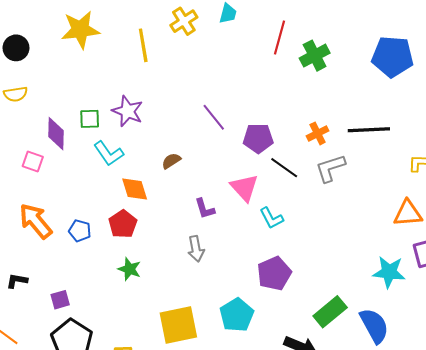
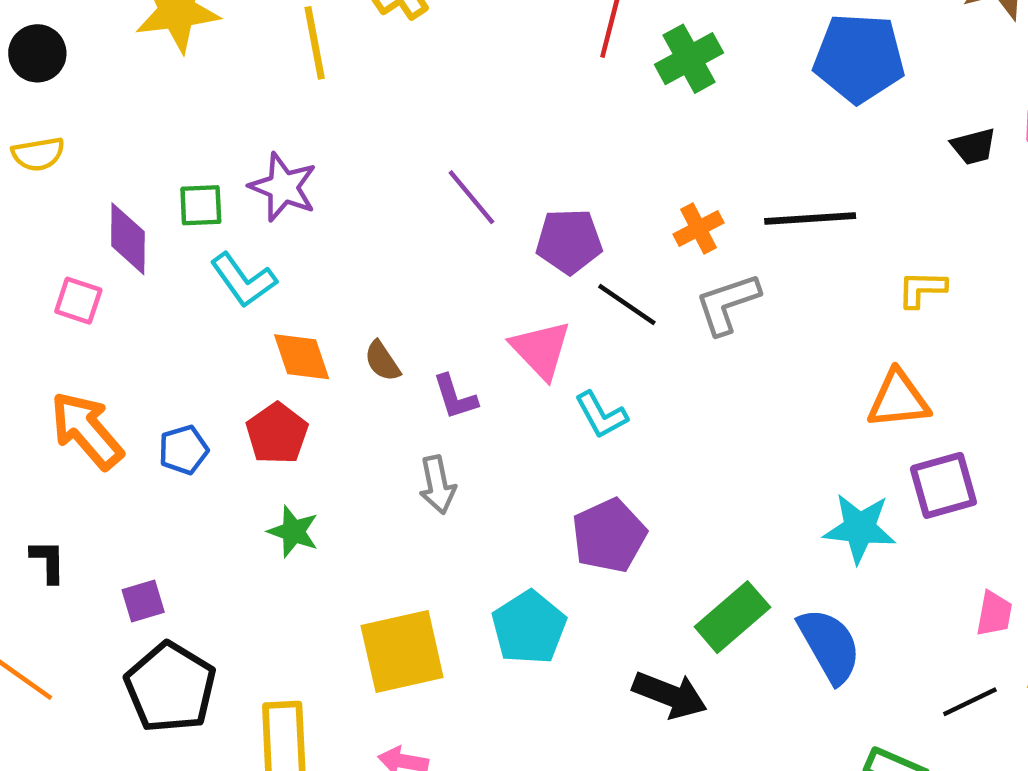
brown semicircle: (171, 161) -> (382, 361), moved, turned -90
blue pentagon: (80, 231) -> (183, 450), turned -30
black L-shape: (17, 281) -> (48, 561), turned 80

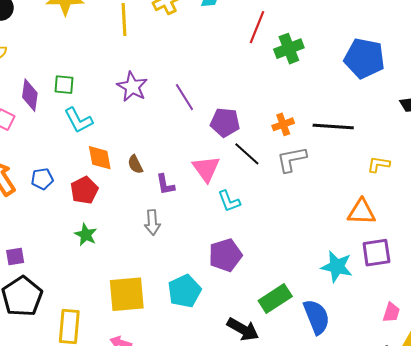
purple star: (283, 187) -> (132, 87), moved
blue pentagon: (183, 450) -> (42, 179), moved

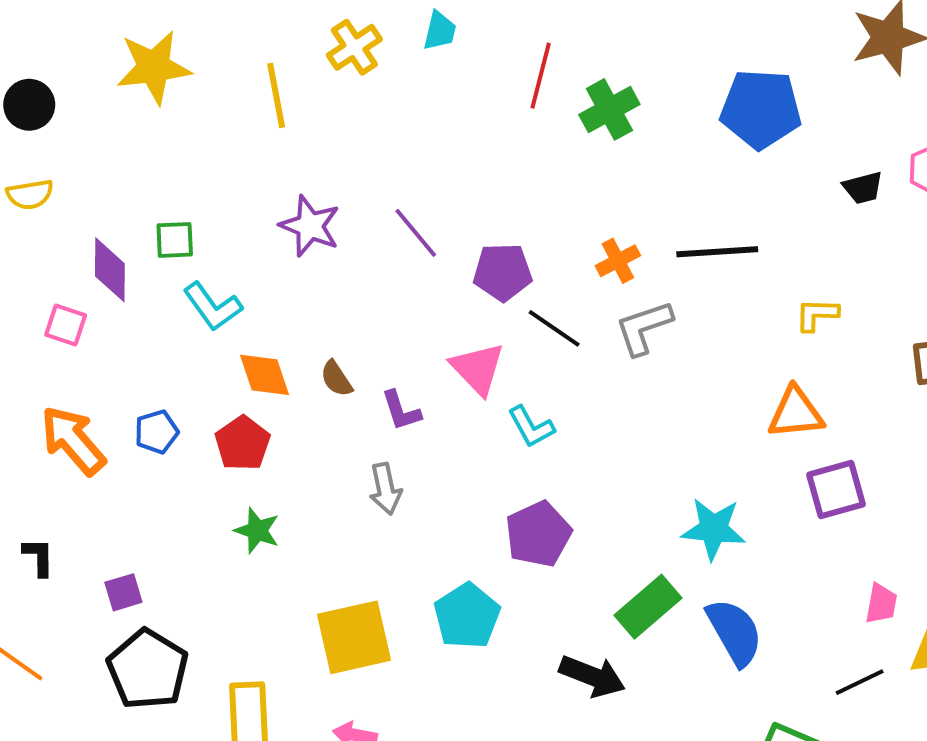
cyan star: (337, 267) -> (714, 529), moved

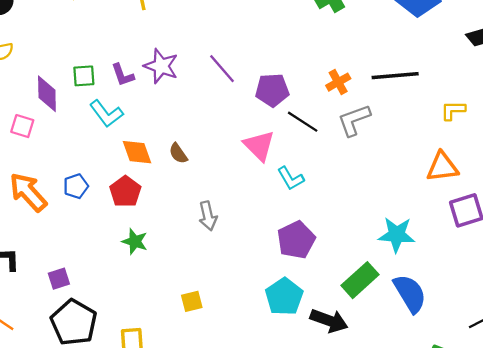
purple L-shape: (401, 411) -> (123, 75), moved
cyan pentagon: (467, 616) -> (284, 297), moved
yellow square: (354, 637) -> (192, 301), size x0.5

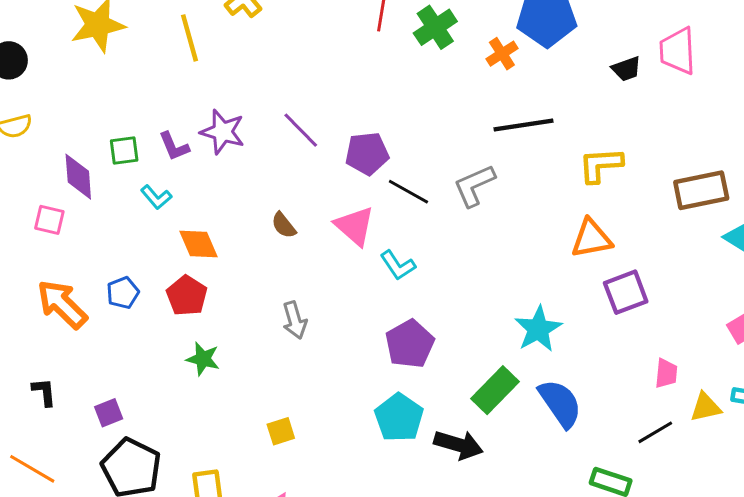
orange cross: (338, 82) -> (502, 54), moved
yellow L-shape: (453, 110) -> (601, 165), size x1.4
cyan L-shape: (106, 114) -> (156, 197), size x0.7
brown semicircle: (178, 153) -> (284, 225), moved
cyan star: (397, 235) -> (538, 329), turned -30

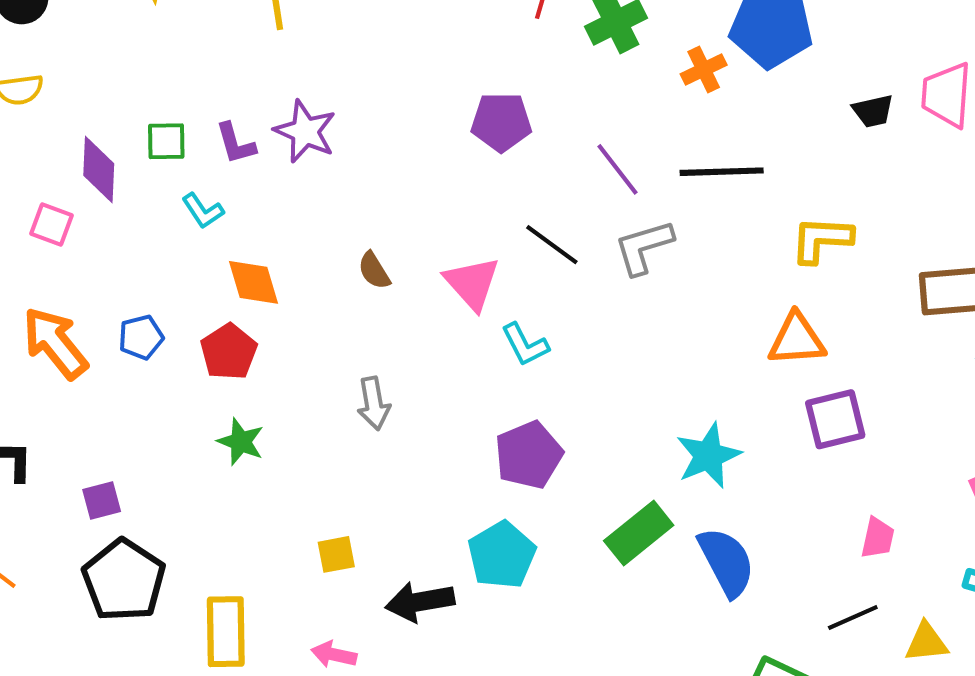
purple line: (301, 130) -> (617, 169), moved
purple pentagon: (367, 154) -> (501, 122), moved
yellow triangle: (706, 407) -> (926, 642), moved
black arrow: (458, 445) -> (420, 602), moved, turned 147

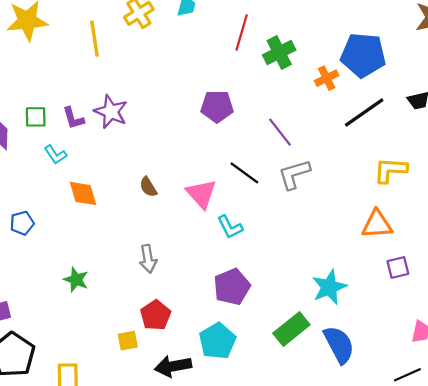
black line: (722, 172) -> (364, 113), moved, turned -33
red pentagon: (229, 352) -> (156, 315), moved
purple square: (835, 419) -> (398, 267), size x0.7

